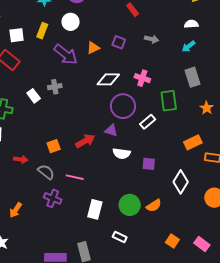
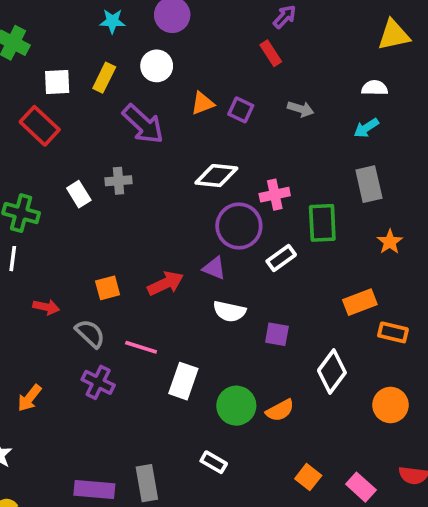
orange triangle: (93, 48) -> (203, 103), moved
pink cross: (142, 78) -> (275, 195), moved, turned -35
white rectangle: (95, 209) -> (183, 381), moved

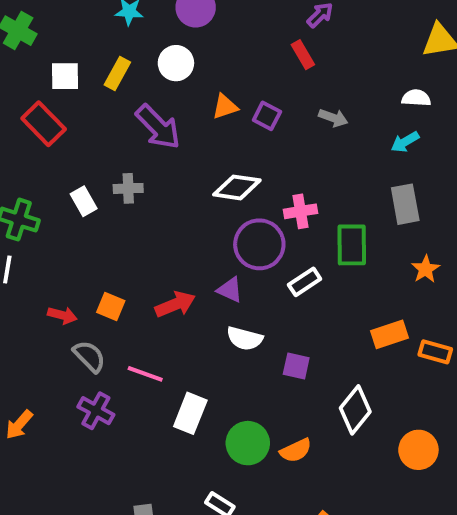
orange square: (108, 288) -> (111, 307), turned 35
red arrow: (46, 307) -> (62, 315), moved
orange rectangle: (393, 332) -> (435, 352), moved

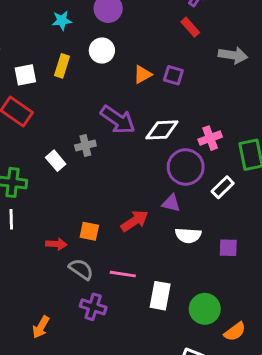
gray arrow: (333, 118) -> (233, 55), moved, size x1.4
purple arrow: (158, 127) -> (118, 120), moved
orange semicircle: (296, 450) -> (235, 332), moved

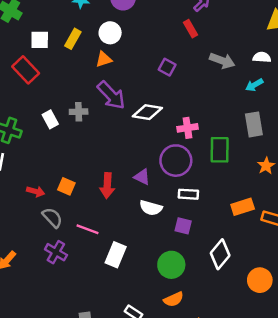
orange triangle: (142, 75) -> (104, 59), moved
purple circle: (186, 167) -> (176, 161), moved
white rectangle: (223, 187) -> (188, 194), moved, turned 36
red arrow: (135, 221) -> (107, 186), turned 115
green circle: (205, 309) -> (171, 265), moved

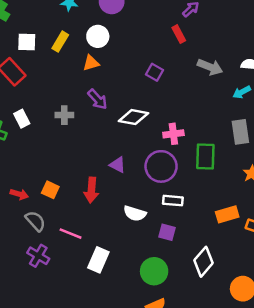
purple arrow: (111, 95) -> (97, 99), size x0.7
white rectangle: (50, 119) -> (22, 119), moved
purple triangle: (142, 177) -> (117, 165), moved

